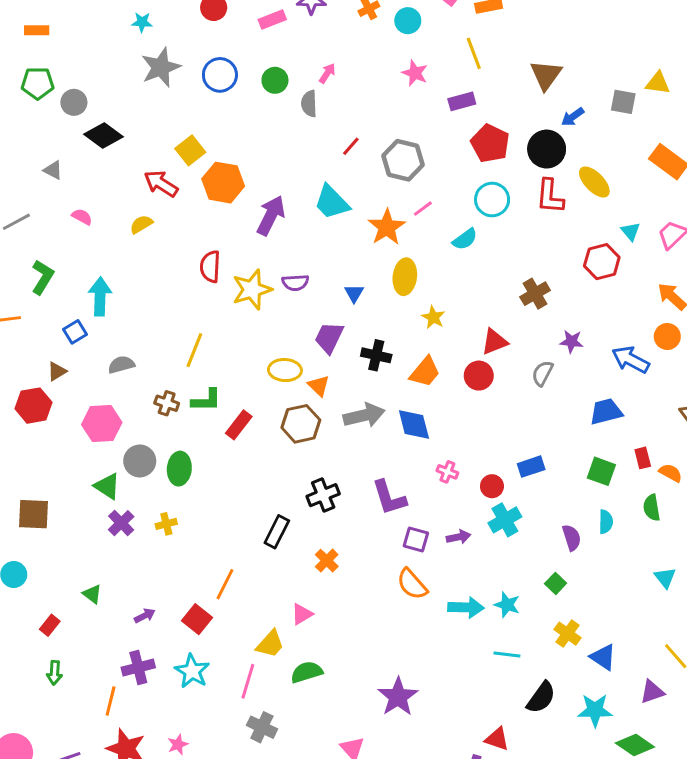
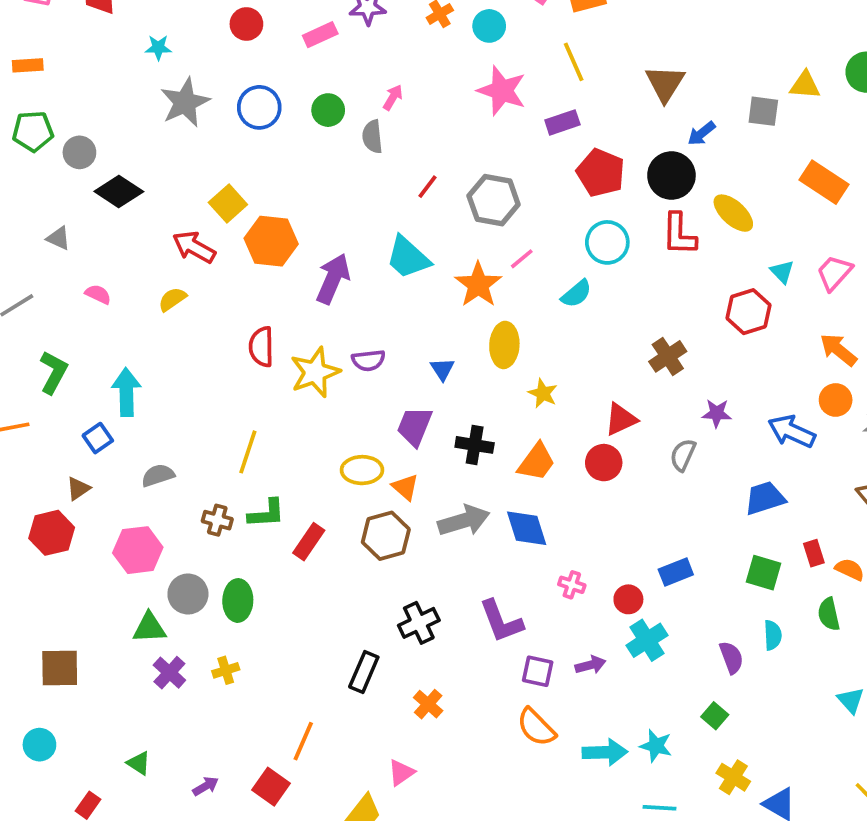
pink star: (415, 73) -> (502, 91), size x1.5
green triangle: (107, 486) -> (149, 628), turned -32

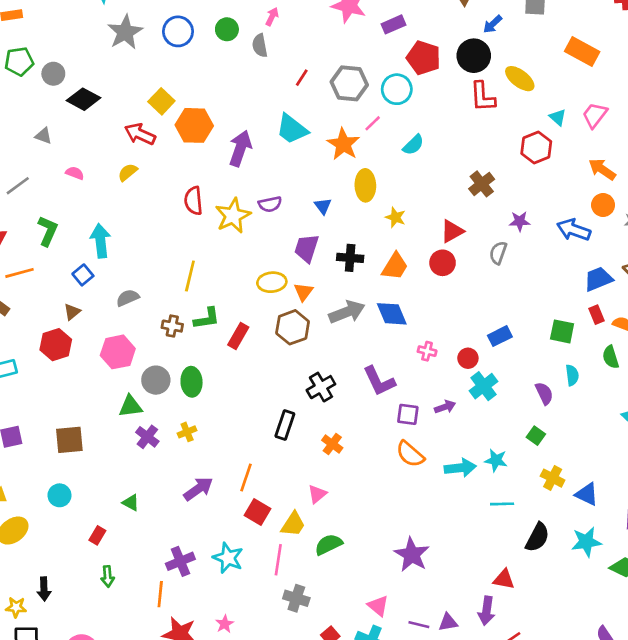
cyan circle: (607, 242) -> (397, 89), moved
orange triangle: (405, 487) -> (303, 292), turned 30
blue trapezoid: (765, 498) -> (598, 279), moved
purple arrow: (206, 786) -> (198, 489), moved, size x1.6
red square: (271, 787) -> (258, 512), moved

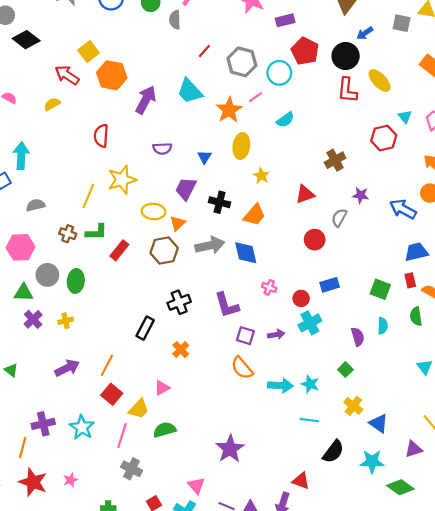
yellow star: (233, 216) -> (122, 180), moved
red circle: (443, 263) -> (315, 240), moved

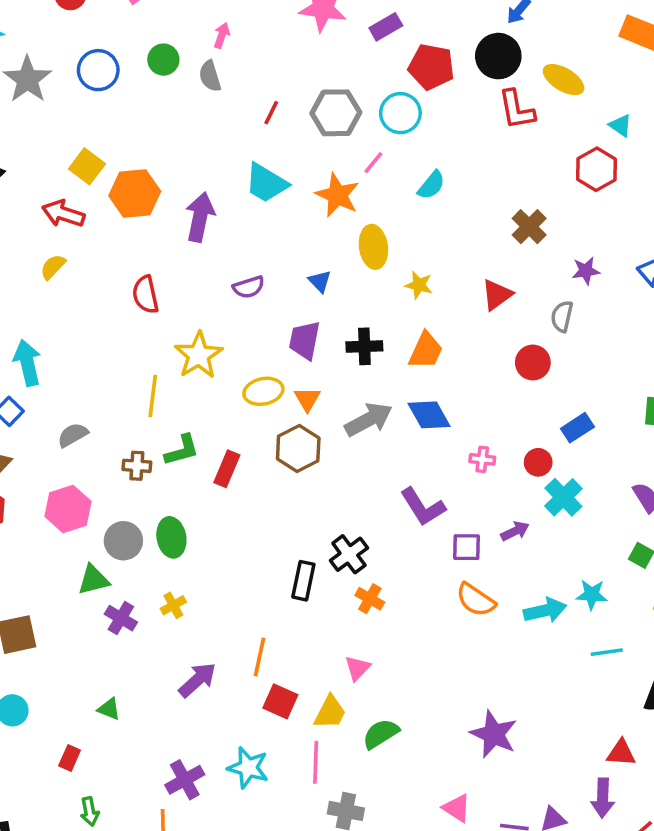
black cross: (179, 302) -> (349, 554), moved

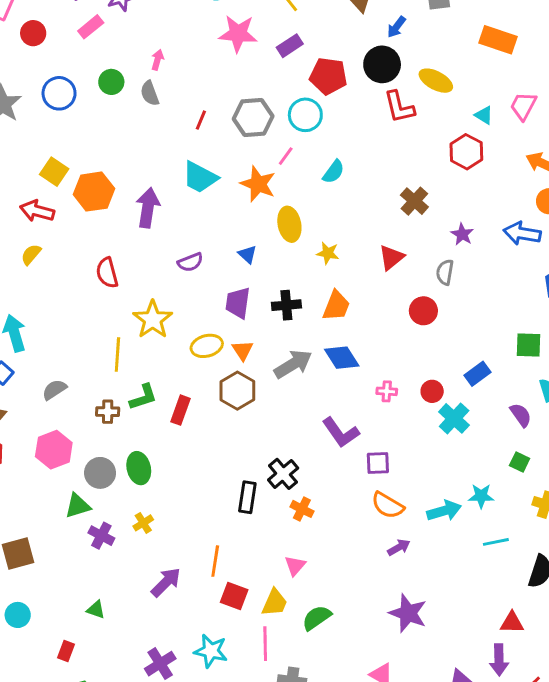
purple star: (586, 271) -> (462, 234), turned -30
blue rectangle: (577, 428) -> (477, 374), moved
purple arrow: (515, 531) -> (399, 547), moved

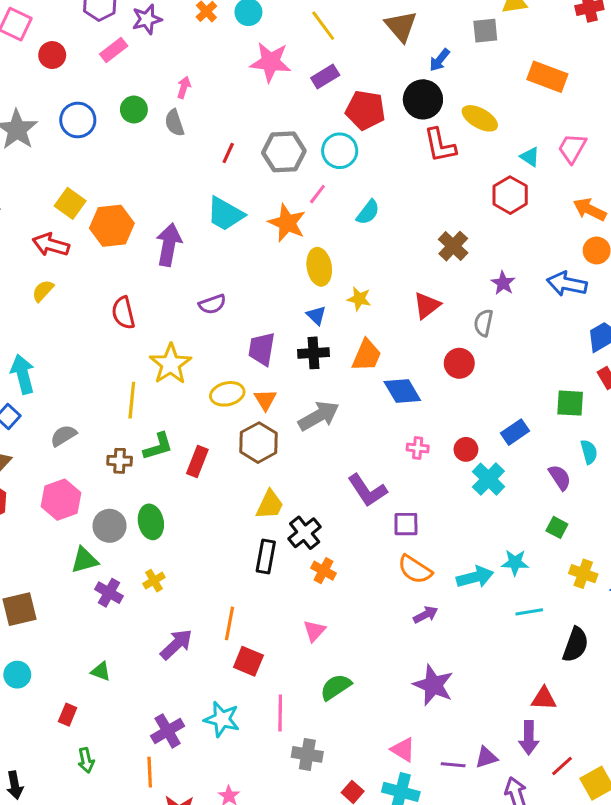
blue triangle: (248, 254) -> (316, 315), moved
blue diamond: (342, 358) -> (402, 391), moved
yellow trapezoid: (275, 603) -> (270, 505), moved

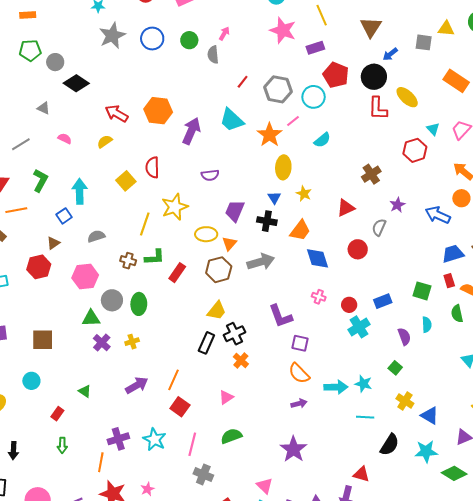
yellow square: (70, 203) -> (126, 181), moved

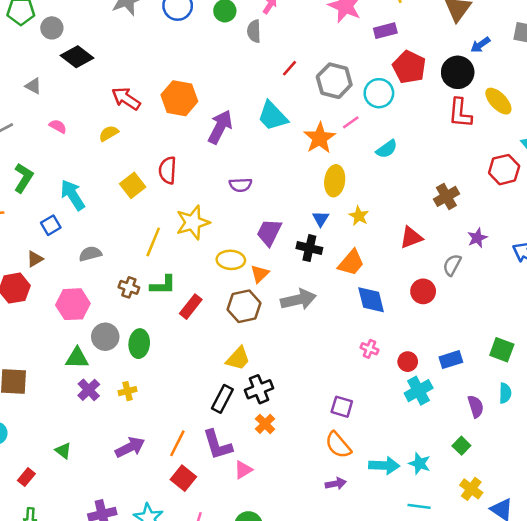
cyan arrow: (80, 191) -> (73, 195), turned -35
purple L-shape: (281, 316) -> (217, 445), moved

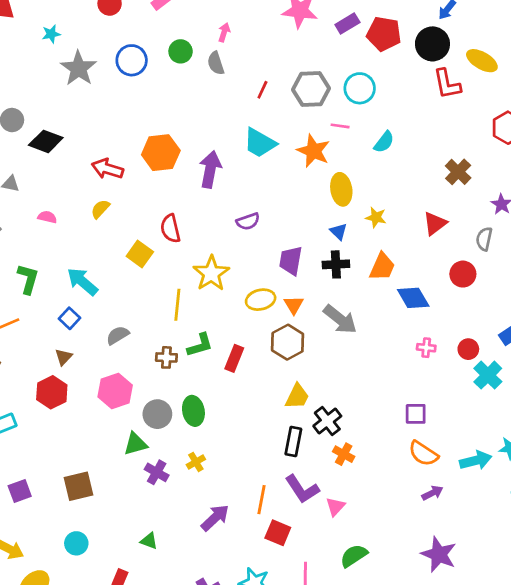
red pentagon: (409, 67) -> (384, 34), moved
pink line: (351, 122) -> (340, 126), turned 60
gray arrow: (298, 300) -> (340, 319), turned 68

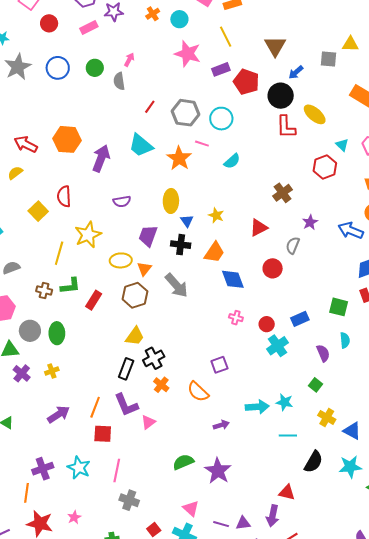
yellow ellipse: (341, 189) -> (171, 201), moved
purple square: (416, 414) -> (219, 365), turned -30
orange semicircle: (423, 454) -> (198, 392), moved
red square: (278, 533) -> (103, 434), turned -30
green semicircle: (354, 556) -> (183, 462), moved

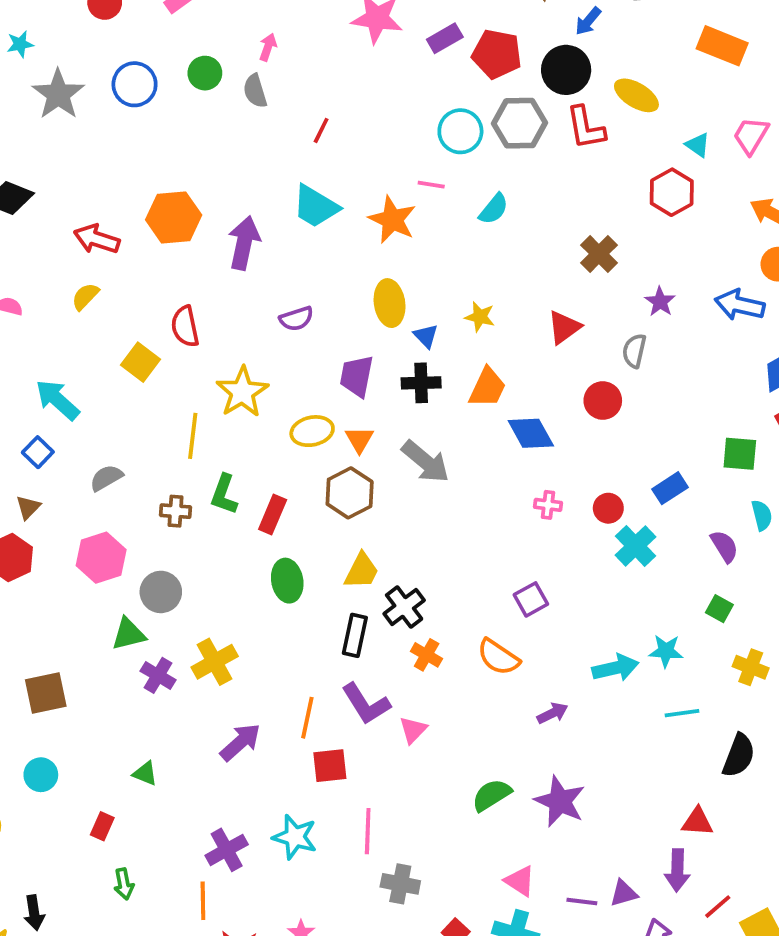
gray hexagon: (186, 113) -> (519, 123), moved
green L-shape: (70, 286) -> (224, 494), turned 125
green ellipse: (57, 333) -> (287, 581), moved
yellow cross: (52, 371) -> (215, 662), size x1.6

